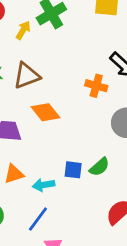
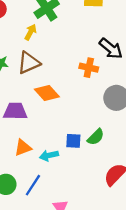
yellow arrow: (23, 30) -> (31, 32), moved
blue line: (38, 219) -> (33, 185), moved

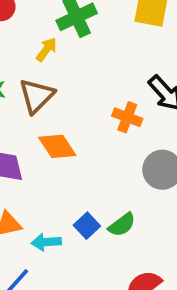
brown triangle: (29, 63) -> (37, 96), turned -30
blue square: (73, 141) -> (87, 226), turned 35

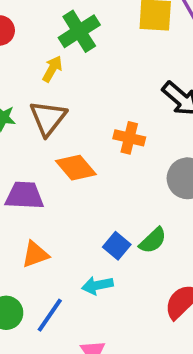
orange cross: (127, 117) -> (129, 138), moved
cyan arrow: (46, 242) -> (97, 285), moved

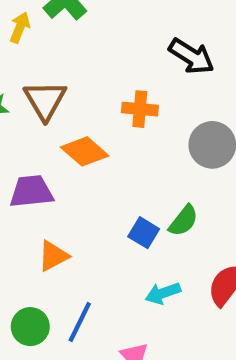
yellow arrow: (52, 69) -> (20, 28), moved
cyan arrow: (97, 285) -> (163, 293), moved

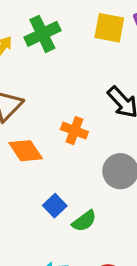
blue square: (144, 233) -> (55, 206), moved

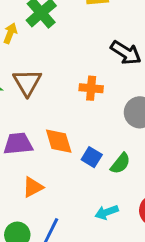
orange diamond: (26, 151) -> (59, 141), moved, turned 32

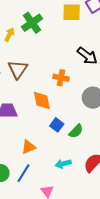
orange diamond: (59, 141) -> (42, 100), moved
orange triangle: (33, 187) -> (29, 147), moved

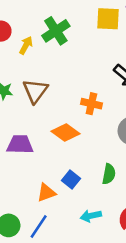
orange diamond: (42, 100) -> (66, 133), turned -45
blue square: (57, 125) -> (71, 179), moved
green semicircle: (76, 131) -> (109, 174), turned -35

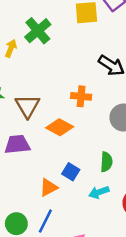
brown triangle: (35, 91) -> (27, 106), moved
cyan arrow: (91, 216) -> (99, 192), moved

